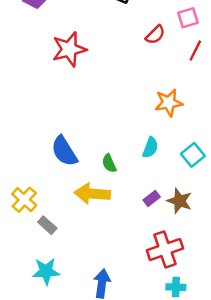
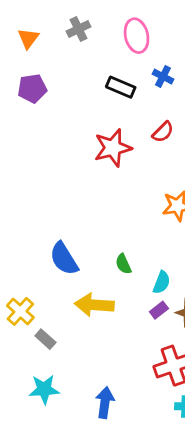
red star: (69, 49) -> (113, 148), moved
cyan semicircle: (150, 148) -> (162, 282), moved
green semicircle: (109, 163) -> (123, 264), moved

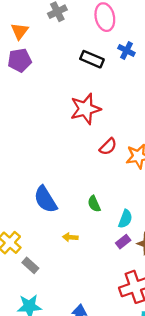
orange triangle: (28, 38) -> (20, 31), moved
red semicircle: (163, 132) -> (108, 147), moved
yellow arrow: (94, 305) -> (70, 237), size x0.5

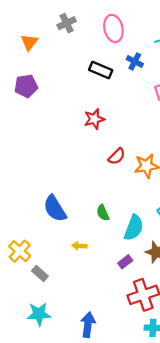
purple pentagon: (20, 60) -> (26, 86), moved
red star: (85, 109) -> (94, 119), size x0.7
cyan semicircle: (125, 219) -> (134, 228), size x1.4
purple rectangle: (123, 242) -> (125, 262), moved

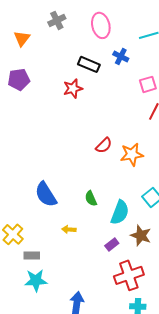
red star: (94, 119) -> (73, 88), moved
gray rectangle: (40, 274) -> (32, 255), turned -42
cyan star: (39, 314) -> (36, 280), moved

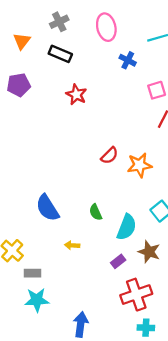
black rectangle: (89, 64) -> (60, 54), moved
red star: (73, 88) -> (76, 95), turned -30

